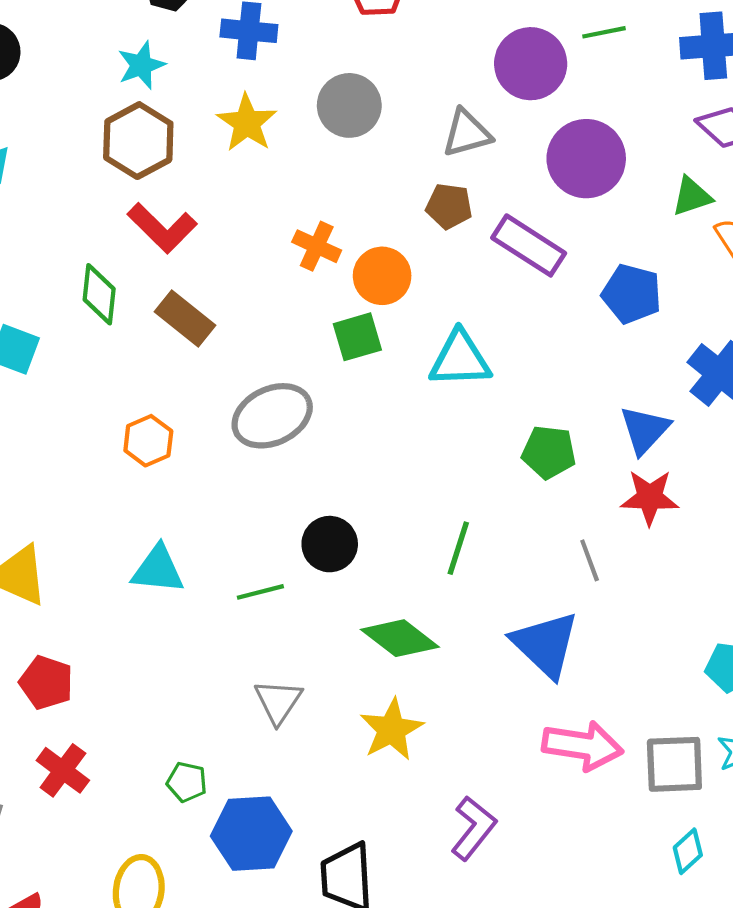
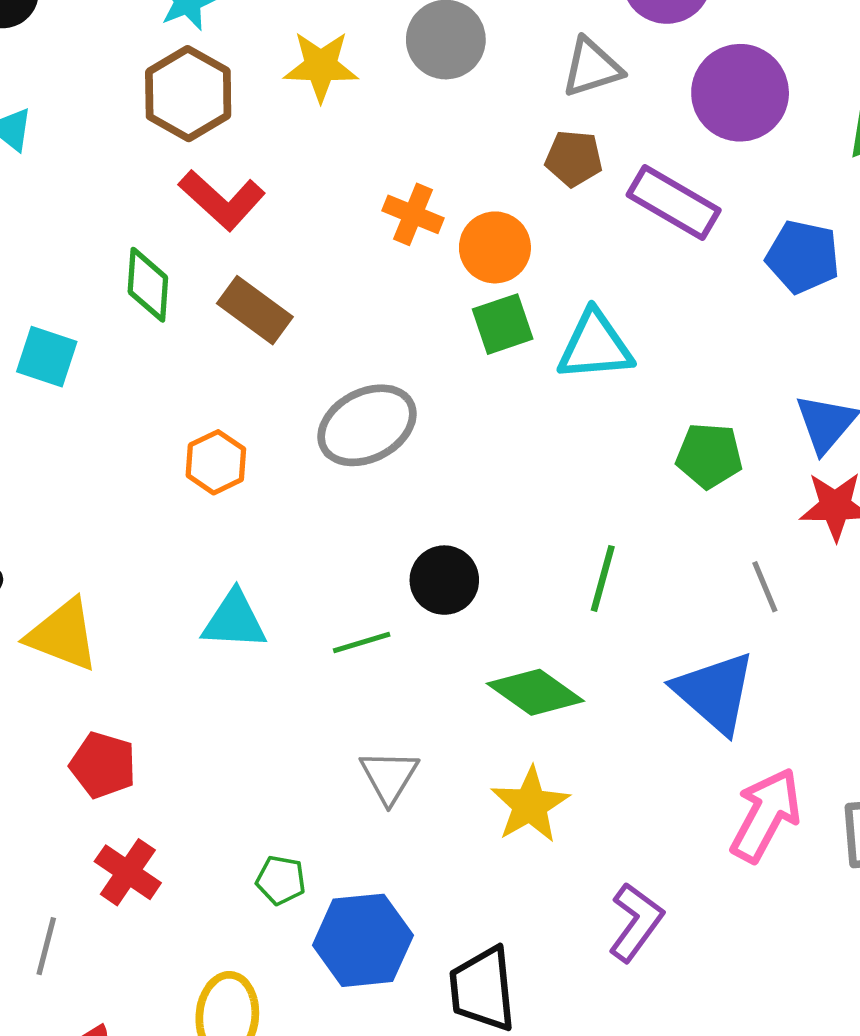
yellow star: (247, 123) -> (321, 66), turned -30
green square: (357, 337) -> (503, 324), moved
pink arrow: (582, 746) -> (766, 815), turned -68

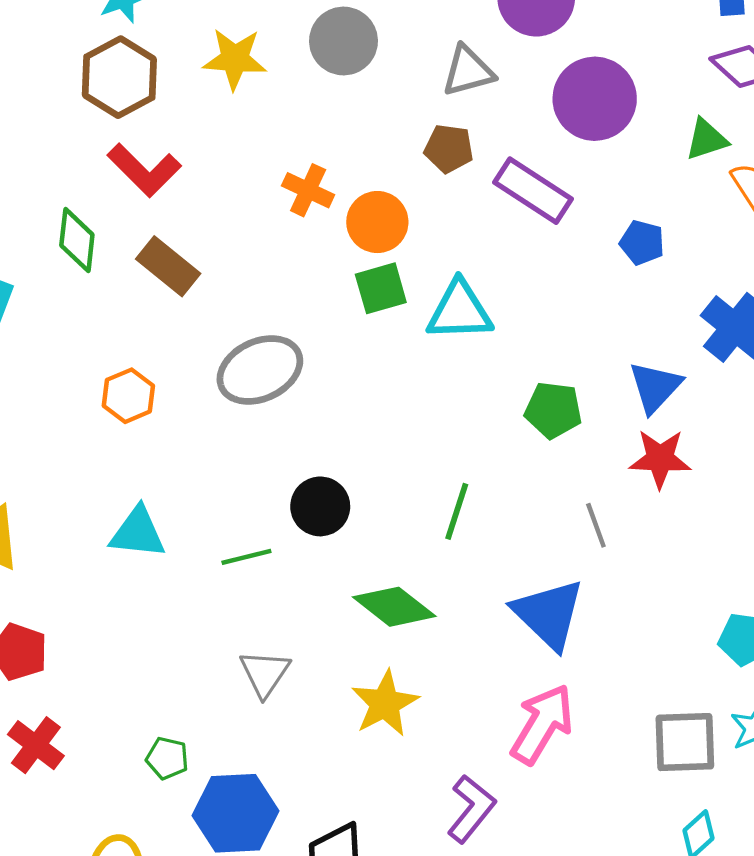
blue pentagon: (803, 257) -> (642, 243), size x0.7
pink arrow: (766, 815) -> (542, 724), moved

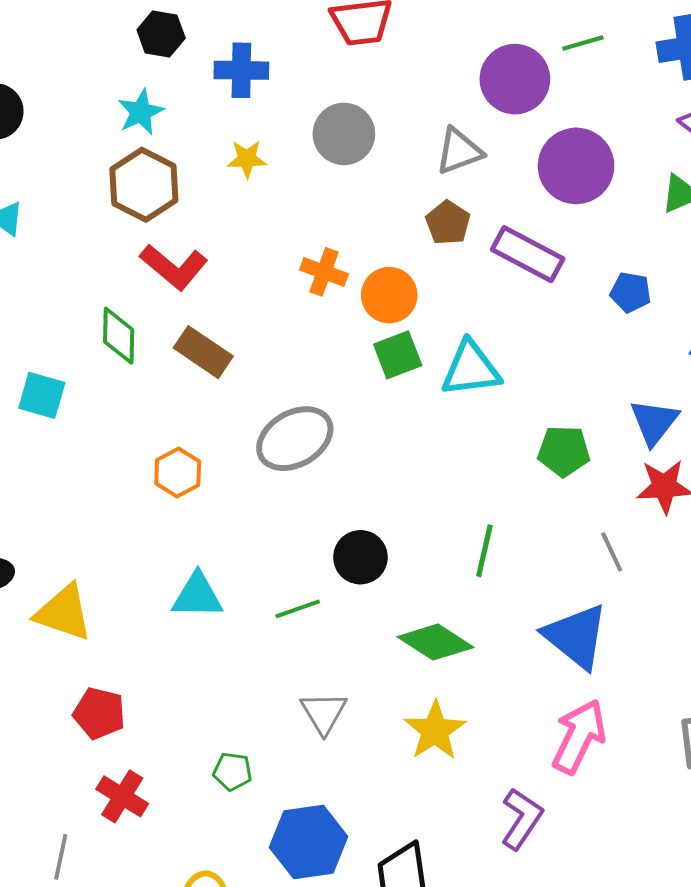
yellow star: (235, 59) -> (247, 159), size x0.7
brown pentagon: (449, 149) -> (448, 223), turned 30
green pentagon: (167, 758) -> (232, 772), moved

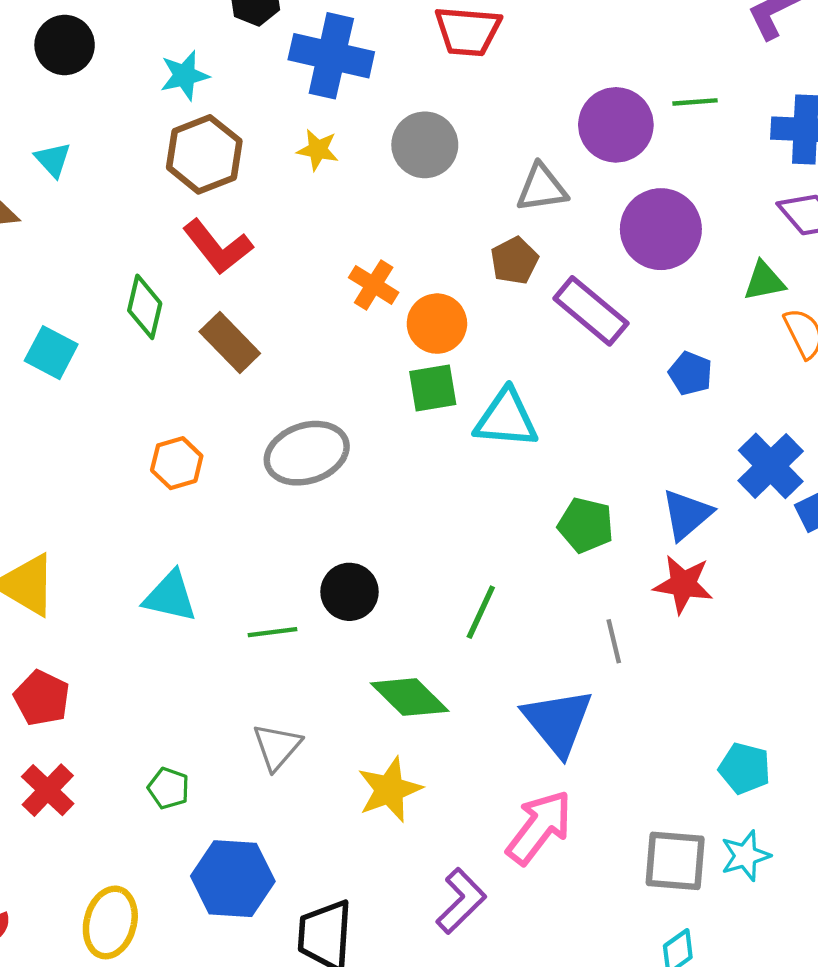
blue cross: (241, 70) -> (331, 56), size x1.4
cyan star: (141, 112) -> (184, 75), moved

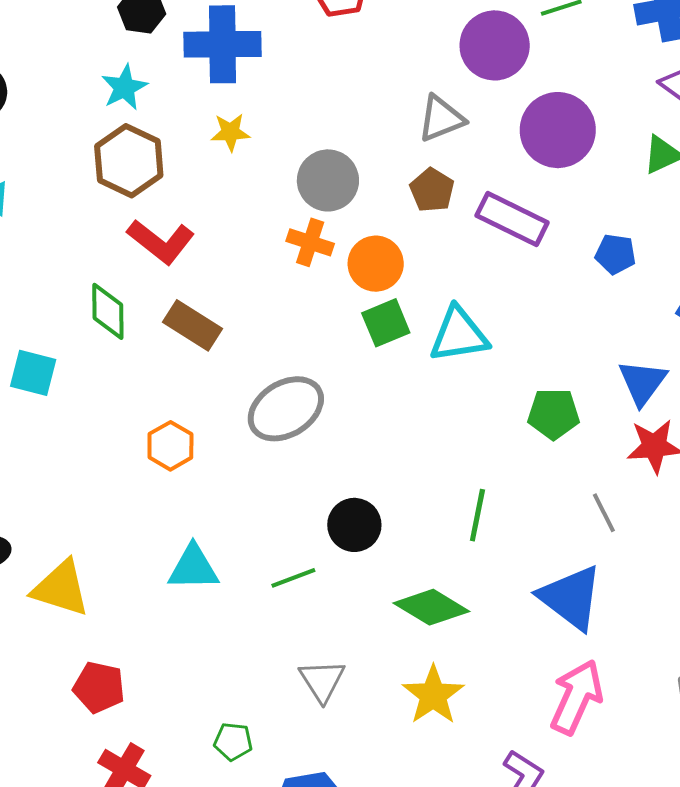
cyan star: (184, 75) -> (124, 87), moved
gray circle: (425, 145) -> (328, 180), moved

